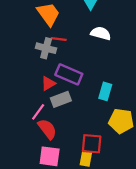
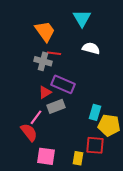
cyan rectangle: (105, 91) -> (95, 112), moved
red semicircle: (47, 129) -> (29, 132), moved
red square: (92, 144) -> (95, 145), moved

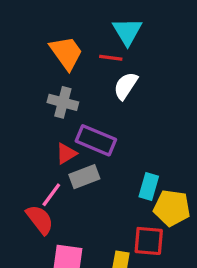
white semicircle: (91, 48) -> (126, 86), moved, turned -72
red line: (54, 53) -> (111, 58), moved

